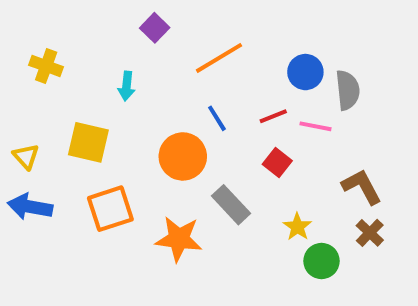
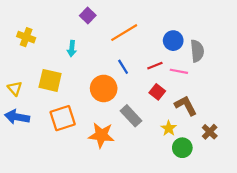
brown L-shape: (362, 187) -> (186, 106), moved

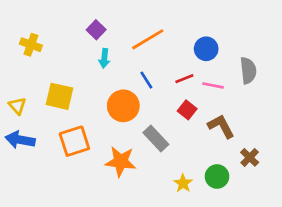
purple square: (88, 16) -> (96, 30), moved
cyan arrow: (72, 49) -> (104, 58), moved
gray semicircle: (197, 51) -> (248, 71), moved
yellow star: (169, 128) -> (183, 183), moved

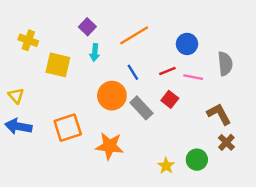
yellow square: (59, 96) -> (58, 65), moved
brown L-shape: (221, 126) -> (219, 114), moved
gray rectangle: (156, 138) -> (141, 108), moved

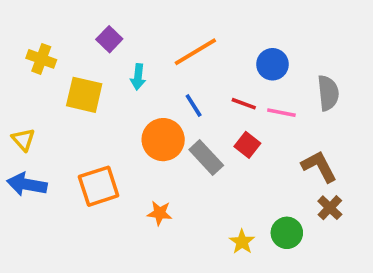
purple square: (87, 27) -> (109, 39), moved
red line: (167, 71) -> (244, 104), turned 42
orange star: (109, 146) -> (160, 213), size x0.6

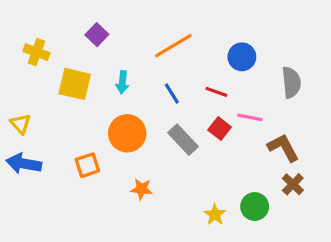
cyan arrow: (138, 77) -> (122, 82), moved
pink line: (281, 113) -> (250, 117), moved
orange circle: (163, 140) -> (127, 133), moved
orange square: (99, 186) -> (87, 165), size x0.7

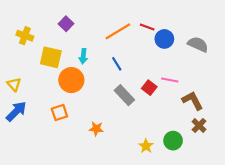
gray semicircle: (291, 82) -> (198, 44), moved, turned -60
red line: (216, 92) -> (147, 27), moved
orange circle: (127, 133) -> (71, 80), moved
blue arrow: (24, 164) -> (16, 111), turned 125

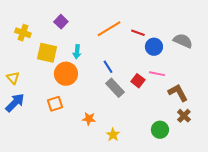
red line: (147, 27) -> (138, 33), moved
blue circle: (164, 39) -> (154, 47), moved
blue line: (117, 64) -> (108, 67), moved
yellow star: (146, 146) -> (113, 135), moved

